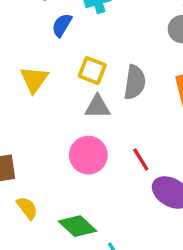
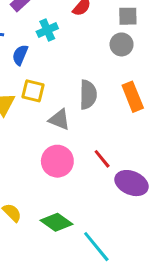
yellow square: (92, 71) -> (33, 91), moved
gray triangle: (97, 107) -> (59, 119), turned 30

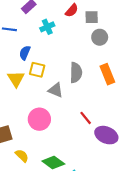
gray square: (128, 16) -> (92, 17), moved
blue semicircle: (20, 55) -> (25, 53), moved
pink circle: (57, 161) -> (39, 119), moved

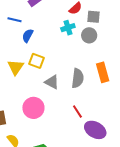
cyan cross: (47, 27) -> (68, 28), moved
gray circle: (100, 37) -> (89, 35), moved
blue semicircle: (25, 53) -> (28, 36), moved
gray semicircle: (76, 73) -> (78, 78), moved

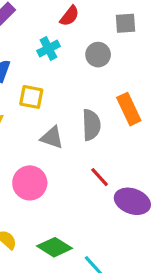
gray square: (94, 17) -> (126, 23), moved
cyan cross: (68, 28) -> (48, 49), moved
yellow square: (36, 61) -> (31, 97), moved

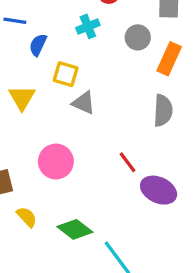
orange rectangle: (129, 109) -> (169, 59), moved, turned 44
gray semicircle: (91, 125) -> (163, 111), moved
gray triangle: (52, 138) -> (84, 103), moved

